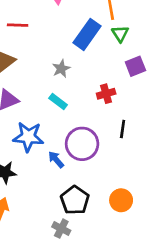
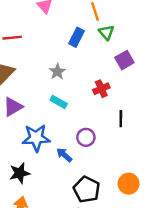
blue rectangle: (87, 34) -> (76, 37), size x0.7
purple circle: (82, 144) -> (86, 137), size x0.6

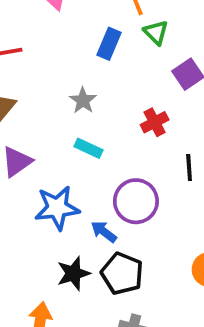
purple circle: (86, 137) -> (136, 201), size x1.5
black star: (20, 173) -> (73, 273), moved
black pentagon: (87, 190) -> (122, 274), moved

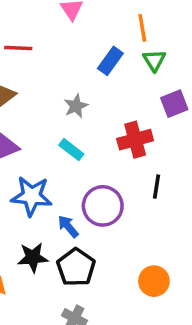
red cross: (155, 122) -> (135, 140), size x1.4

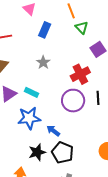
blue rectangle: (110, 61) -> (45, 30), moved
cyan rectangle: (71, 150) -> (31, 92), moved
purple circle: (103, 206) -> (73, 101), moved

